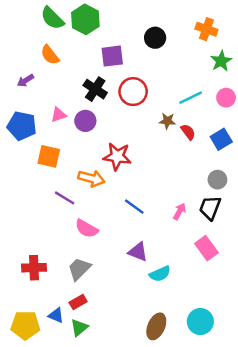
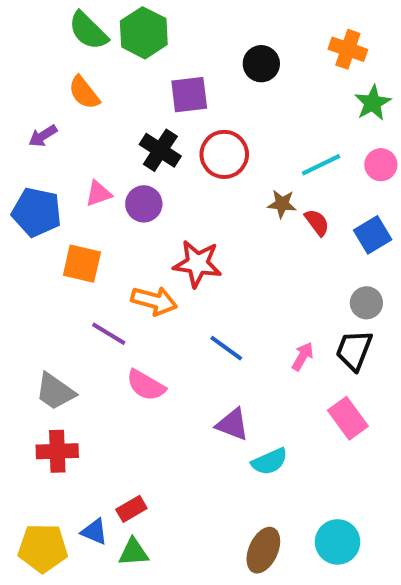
gray trapezoid: (79, 269) -> (55, 391), moved, turned -100
green triangle: (79, 328) -> (134, 552), turned 36

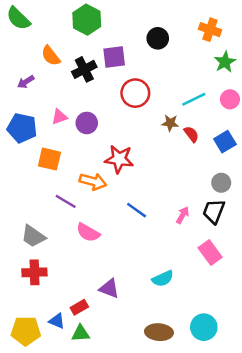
green semicircle: (88, 31) -> (18, 18), moved
black cross: (160, 150) -> (84, 69), moved, turned 30
purple triangle: (232, 424) -> (109, 289), moved
brown ellipse: (263, 550) -> (159, 332), turned 70

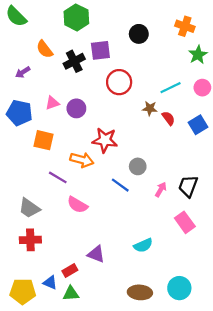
gray circle: (221, 183) -> (138, 166), moved

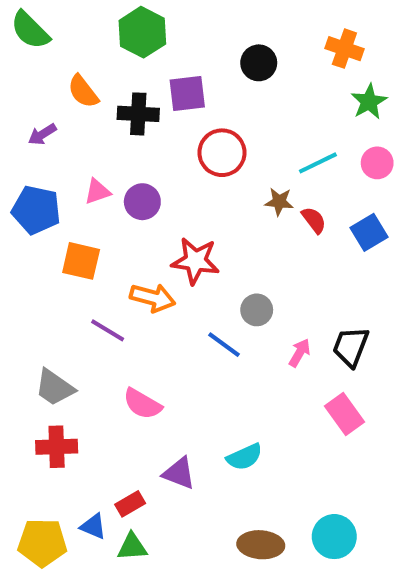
black cross: (74, 61) -> (138, 114), turned 30
pink semicircle: (77, 205) -> (142, 404), moved
cyan semicircle: (143, 245) -> (244, 457), moved

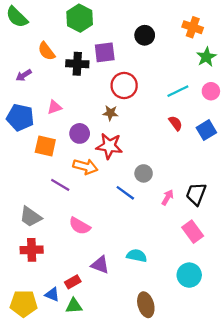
purple circle: (142, 202) -> (80, 133), moved
brown star: (279, 202) -> (110, 113), moved
cyan semicircle: (244, 457) -> (137, 256), turned -144
cyan circle: (334, 537) -> (189, 275), moved
brown ellipse: (261, 545) -> (146, 305), turned 70

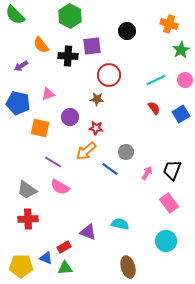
red star: (109, 146) -> (96, 128), size x0.6
orange arrow: (85, 167) -> (86, 151), moved, turned 125
pink semicircle: (80, 226) -> (60, 187), moved

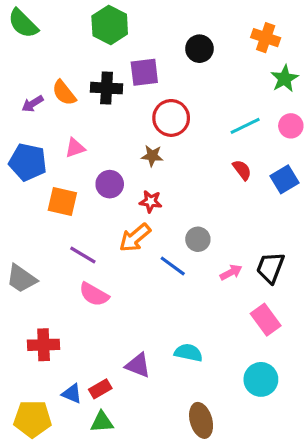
orange semicircle: (41, 45) -> (64, 93), moved
pink arrow: (147, 173) -> (231, 272), turned 32
gray trapezoid: (27, 190) -> (21, 279), moved
blue triangle: (46, 258) -> (72, 394), moved

